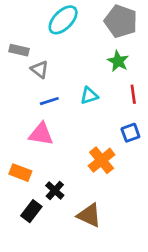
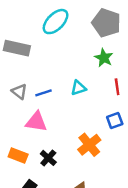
gray rectangle: (19, 50) -> (17, 48), size x1.5
gray triangle: (40, 69) -> (19, 92), moved
black cross: (55, 190) -> (48, 158), moved

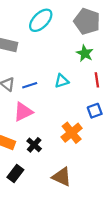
pink triangle: (36, 122) -> (23, 112), turned -35

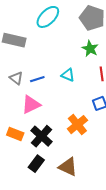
cyan triangle: (62, 81) -> (68, 75), turned 40
black cross: (34, 145) -> (42, 136), size x1.5
black rectangle: (15, 173) -> (36, 164), moved

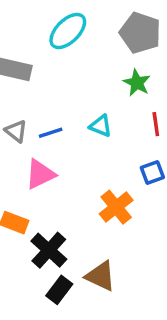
black cross: (42, 136) -> (49, 250), moved
black rectangle: (36, 164) -> (59, 290), moved

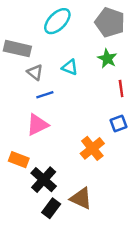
cyan triangle: (101, 126) -> (70, 67), moved
gray triangle: (16, 131) -> (35, 72), moved

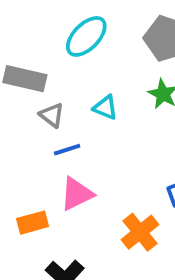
pink triangle: (37, 125) -> (77, 194), moved
orange rectangle: (19, 160) -> (33, 223), moved, turned -36

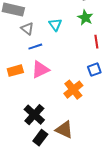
cyan triangle: (105, 107) -> (55, 25), turned 32
orange rectangle: (33, 223) -> (15, 71), moved

